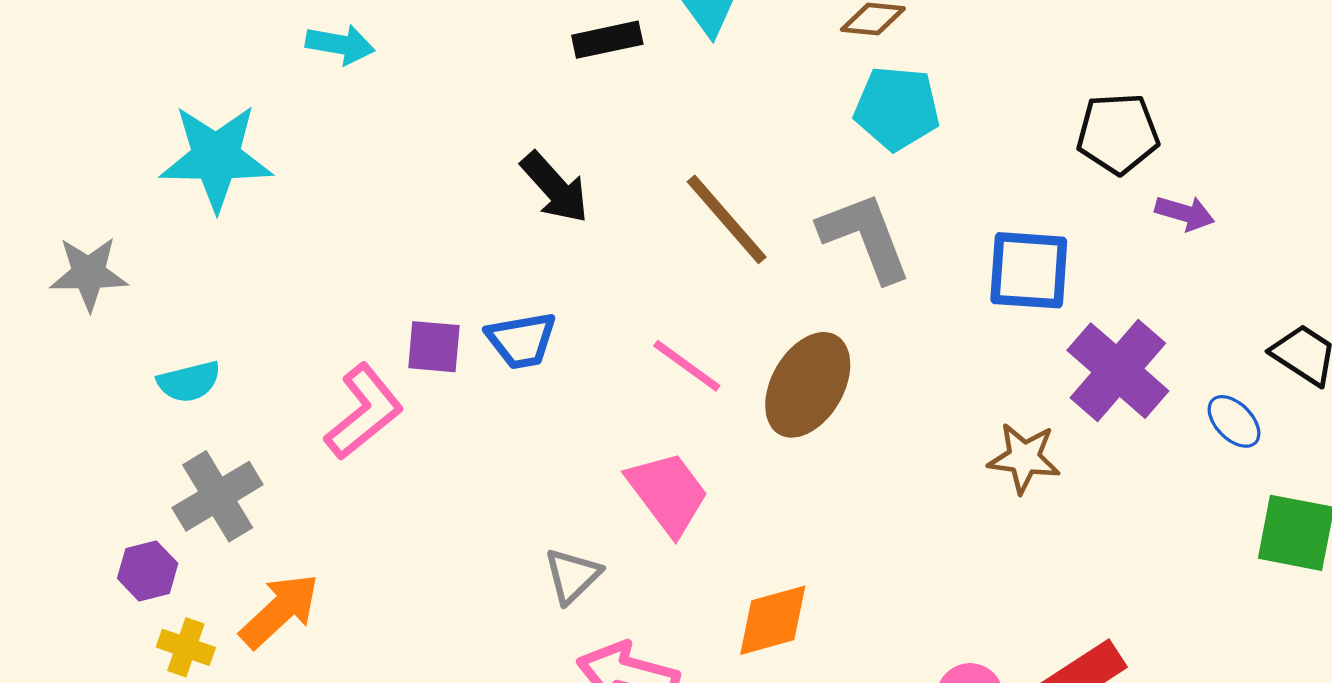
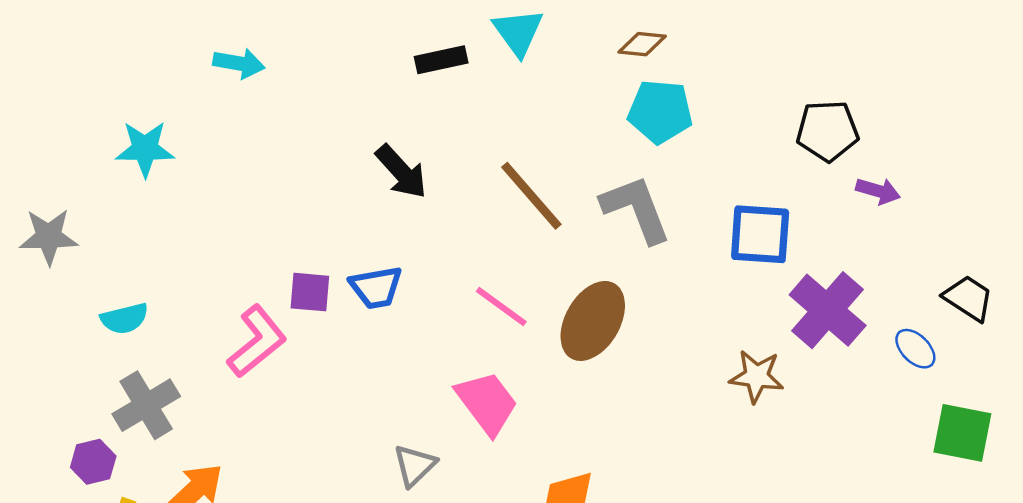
cyan star: (216, 157) -> (145, 149), size x0.7

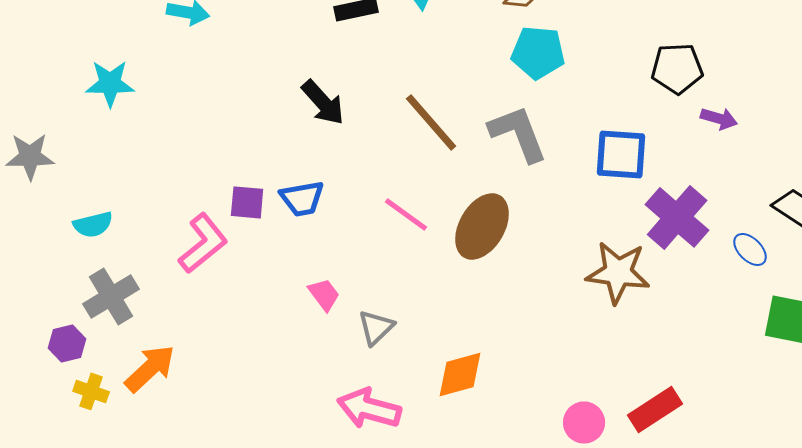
brown star: (756, 376) -> (618, 272), size x1.4
pink trapezoid: (487, 403) -> (324, 294), moved, size x0.6
gray triangle: (415, 465) -> (376, 327), moved

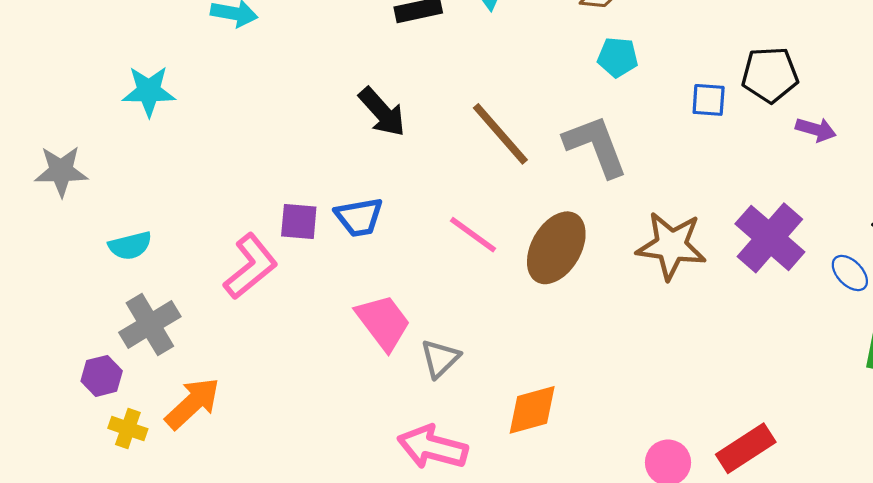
cyan pentagon: (538, 52) -> (618, 57), size x0.7
blue square: (621, 154) -> (709, 100), moved, size x0.6
brown star: (618, 272) -> (671, 246), moved
pink trapezoid: (324, 294) -> (383, 322), size x1.6

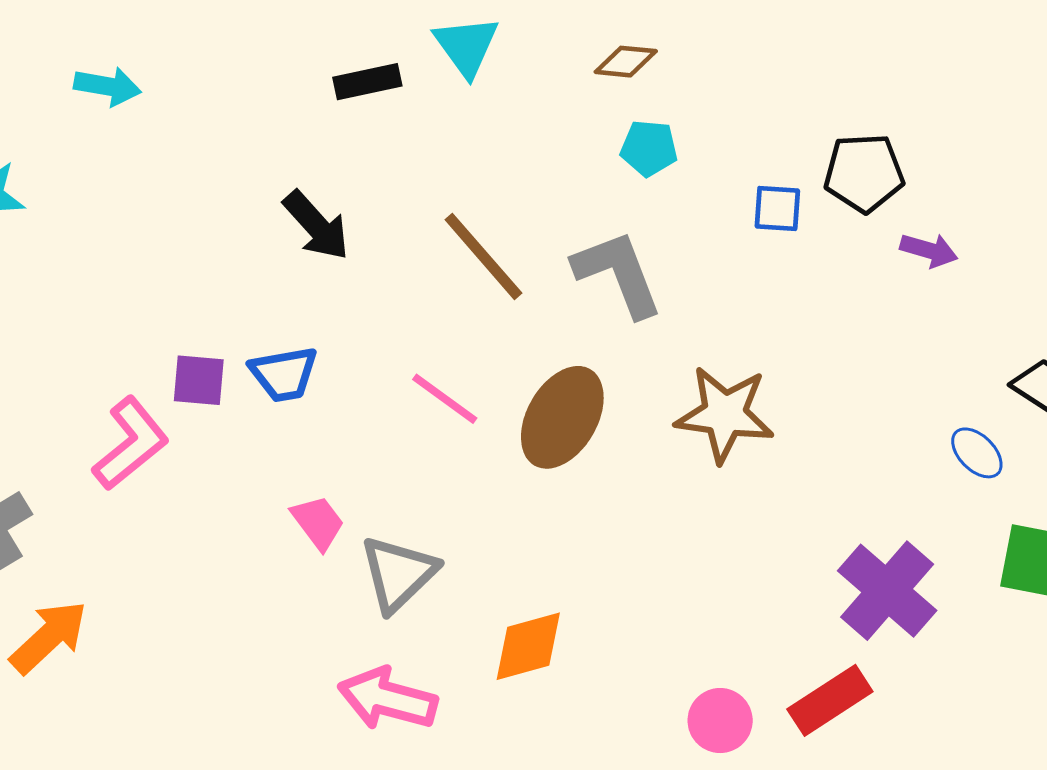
purple cross: (770, 238) -> (887, 591), moved
pink trapezoid: (383, 322) -> (318, 523), size x0.7
gray triangle: (440, 358) -> (398, 574), size x1.4

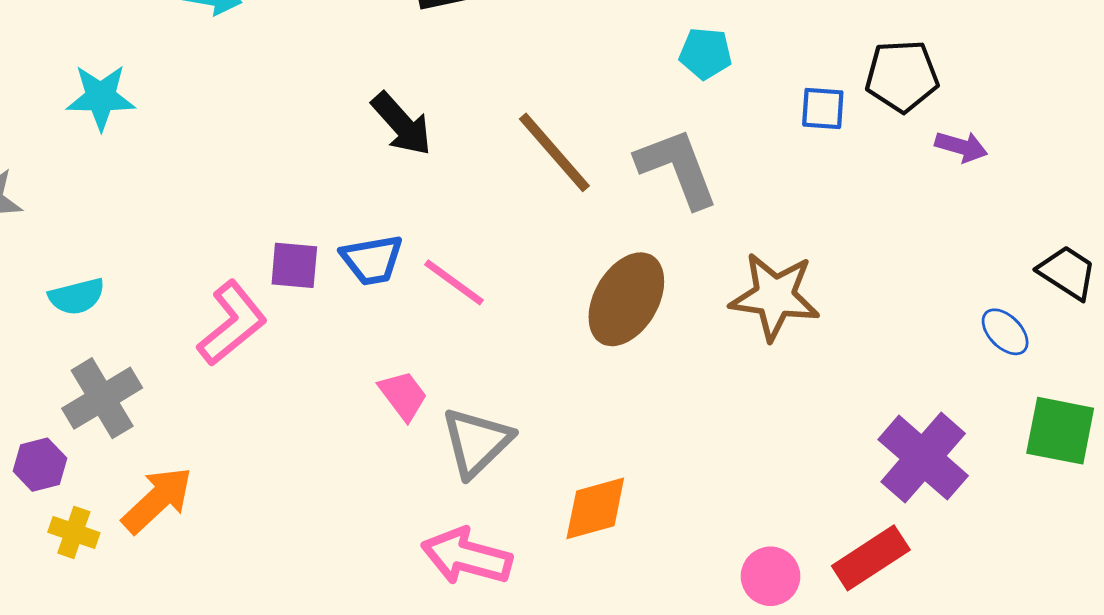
pink line: (445, 399) -> (454, 282), moved

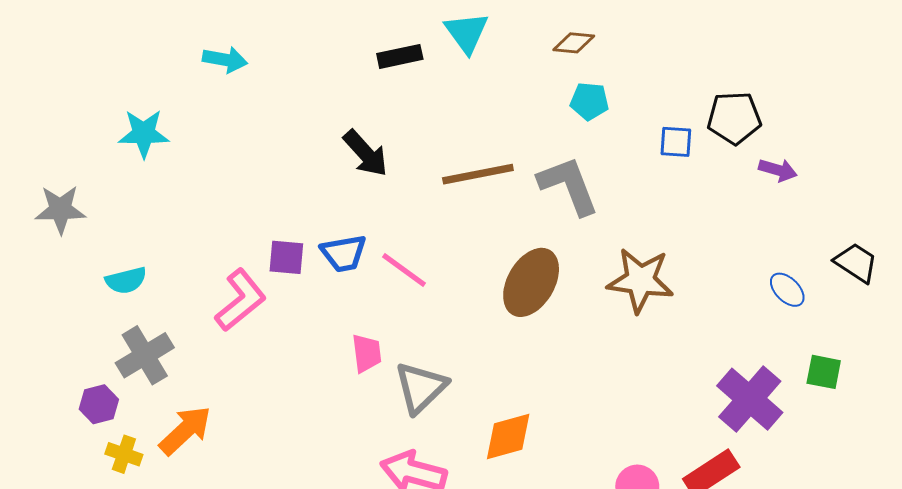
brown line: (554, 152) -> (478, 174), turned -60
blue ellipse: (1005, 332) -> (787, 290), moved
pink trapezoid: (403, 395) -> (367, 353), turned 30
green square: (1060, 431) -> (824, 372), moved, size x0.7

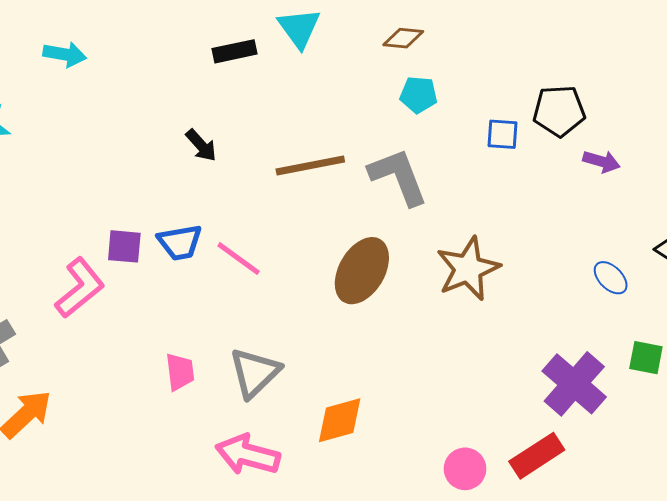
black arrow: (365, 153) -> (201, 145), size x0.7
brown star: (640, 280) -> (468, 269), turned -30
pink trapezoid: (367, 353) -> (180, 372), moved

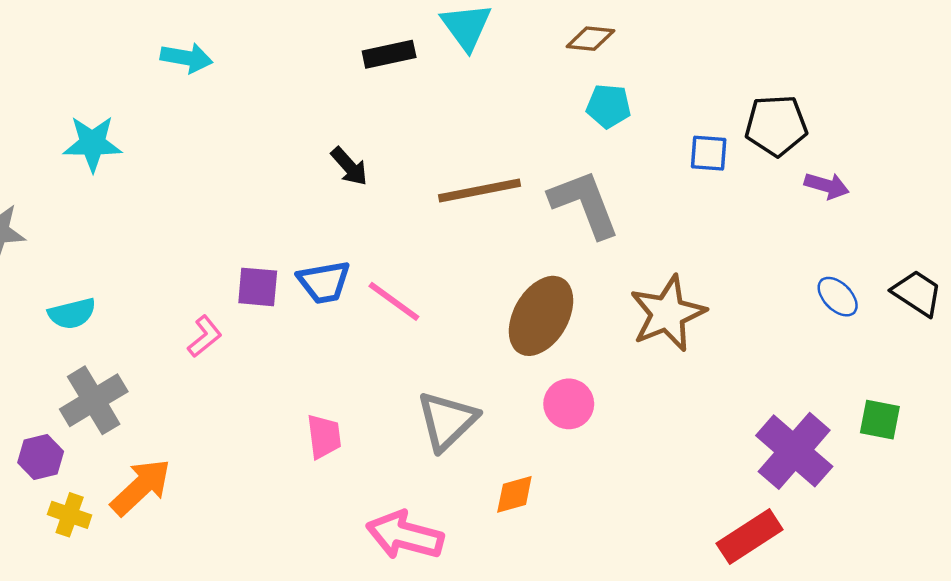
blue ellipse: (611, 278) -> (838, 297), moved
pink L-shape: (80, 288) -> (205, 336), size x0.6
gray triangle: (255, 373) -> (447, 421), moved
orange diamond: (340, 420) -> (514, 494), size x0.7
pink circle: (465, 469) -> (569, 404), moved

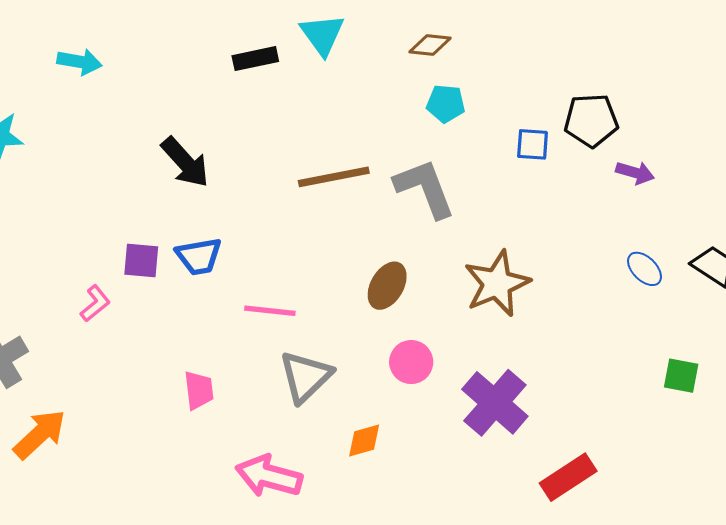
black arrow: (349, 166) -> (185, 162), moved, size x1.5
pink line: (394, 301) -> (270, 311), moved, turned -30
brown ellipse: (541, 316) -> (387, 286), size x0.7
purple cross: (794, 451) -> (495, 403), moved

